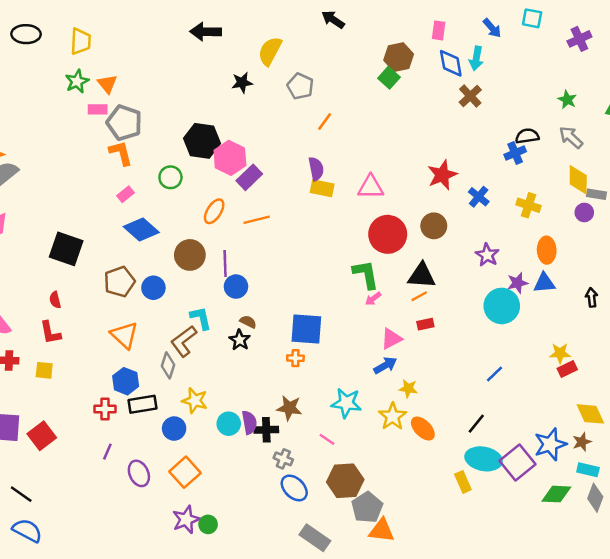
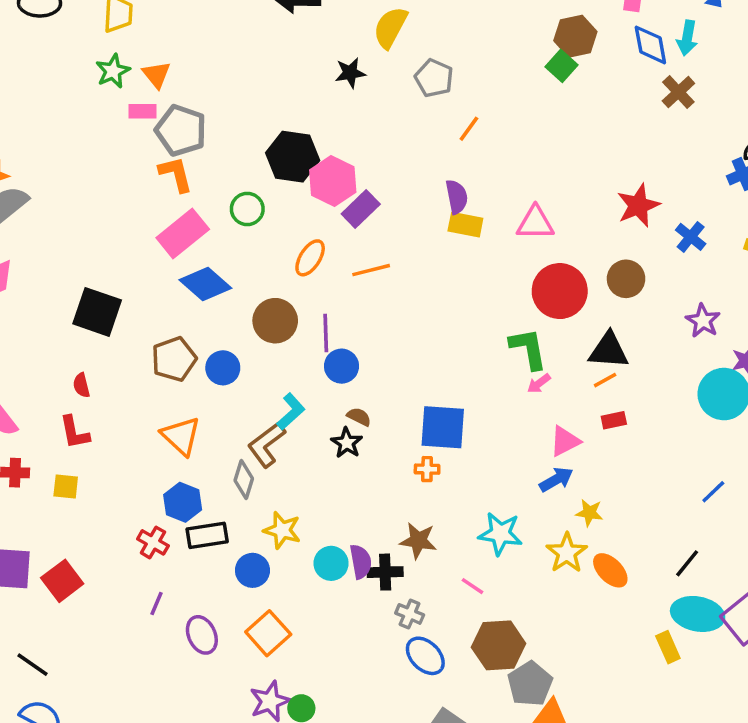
pink rectangle: (126, 194) -> (183, 233), size x2.0
cyan L-shape: (201, 318) -> (291, 411), turned 60
red cross: (105, 409) -> (153, 542), turned 30

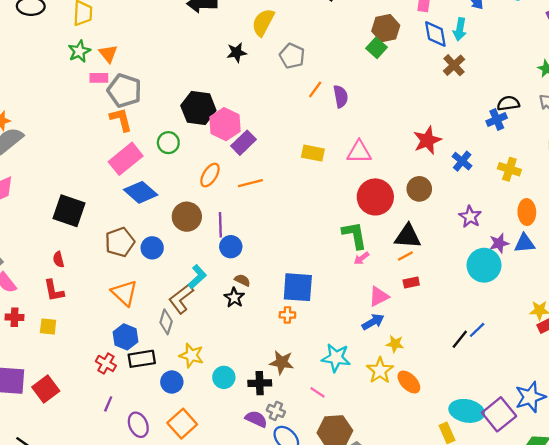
purple semicircle: (457, 197) -> (341, 96), moved
purple semicircle: (361, 562) -> (256, 419), moved, turned -55
black line: (687, 563) -> (460, 339), moved

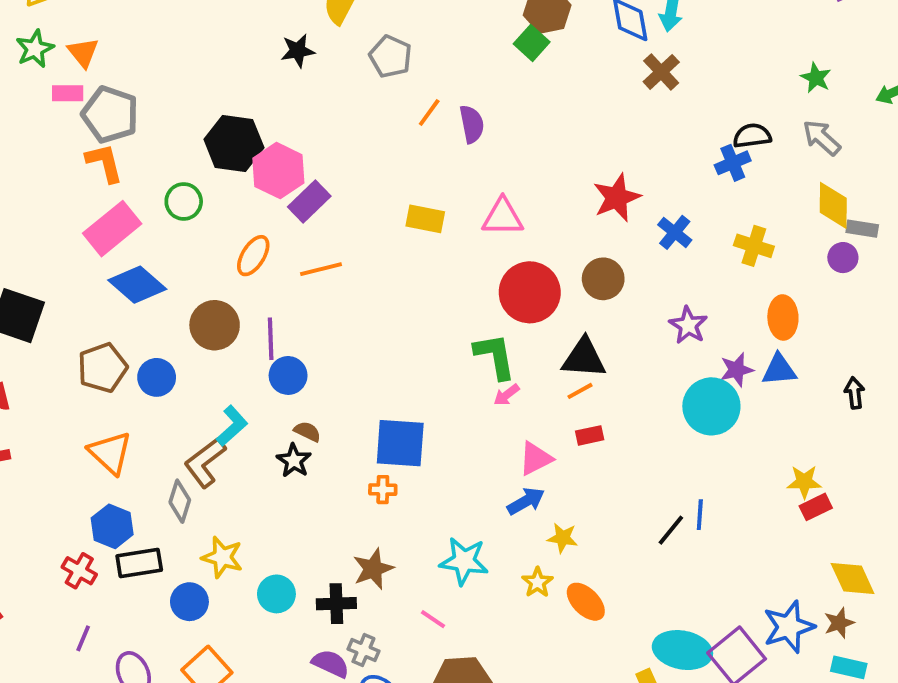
blue line: (477, 330) -> (700, 515), turned -42
brown star: (282, 362) -> (373, 569), turned -30
yellow star: (380, 370) -> (537, 582), size x0.7

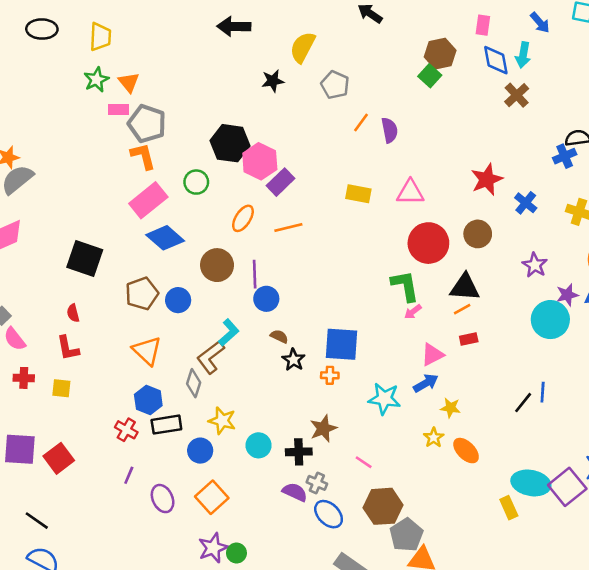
black star: (294, 461) -> (294, 360), moved
cyan star: (464, 561) -> (384, 399), moved

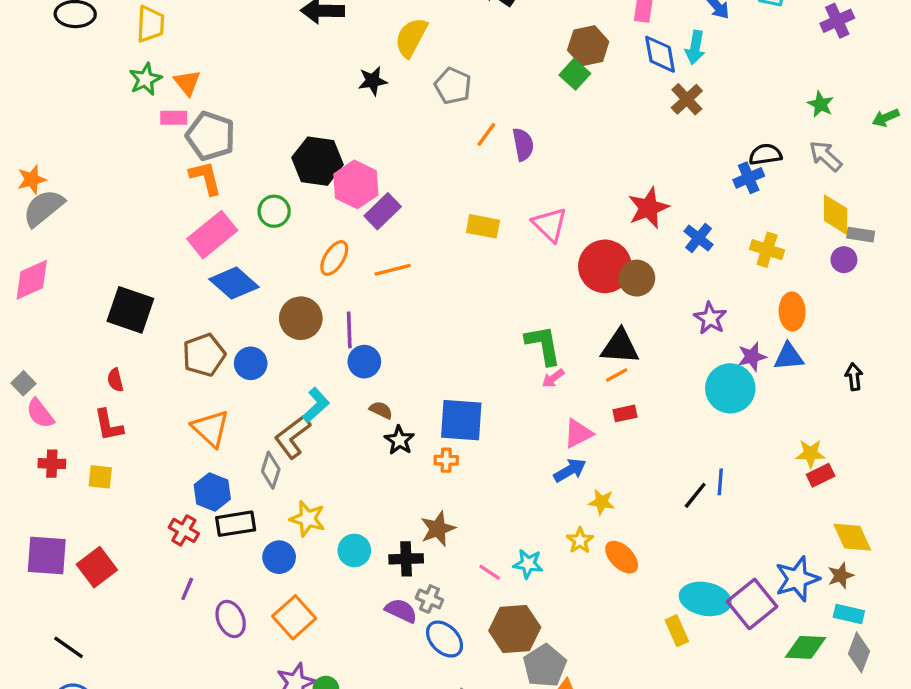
pink triangle: (410, 192) -> (550, 225), turned 44
red circle: (428, 243) -> (605, 266), moved
cyan star: (384, 399) -> (528, 564), moved, size x0.7

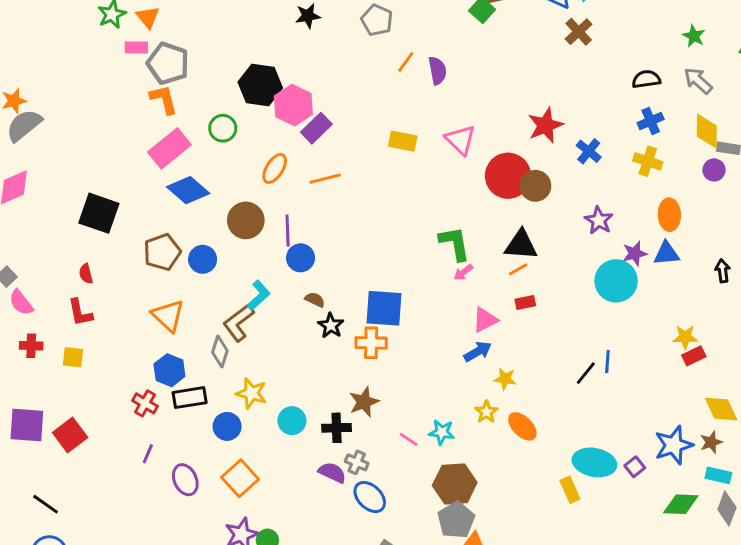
blue cross: (749, 178) -> (651, 121), moved
orange cross: (446, 460) -> (371, 343), size x1.5
purple square: (752, 604) -> (635, 467), size x0.5
brown hexagon: (515, 629) -> (455, 484), moved

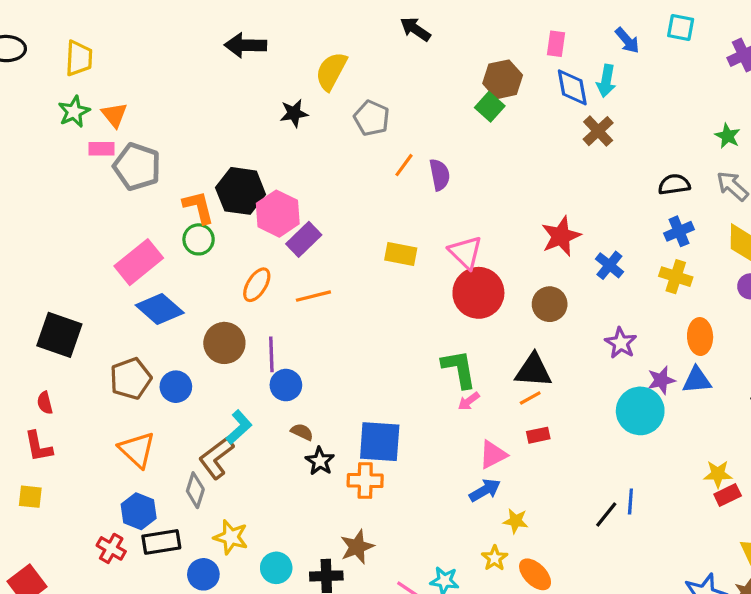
orange L-shape: (164, 99) -> (199, 207), moved
red circle: (508, 176) -> (478, 293), moved

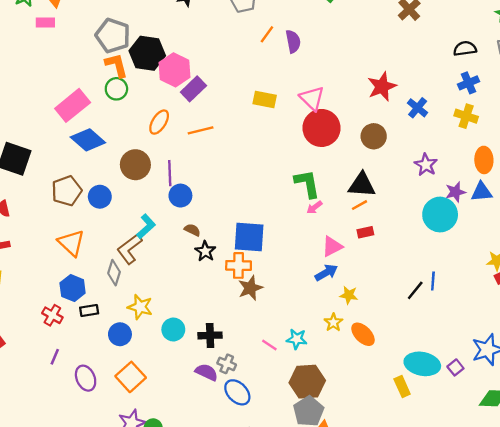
gray pentagon: (137, 167) -> (113, 35), moved
black rectangle: (161, 542) -> (89, 311), size x0.7
brown star: (357, 547) -> (250, 288), moved

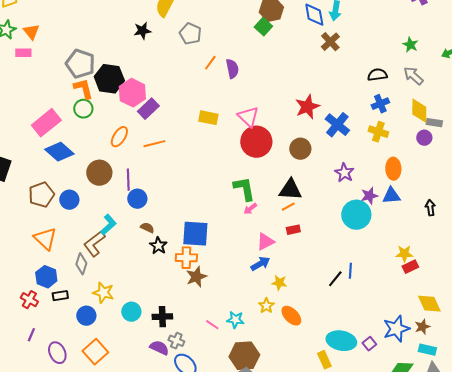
blue cross: (418, 108) -> (337, 125), size x1.4

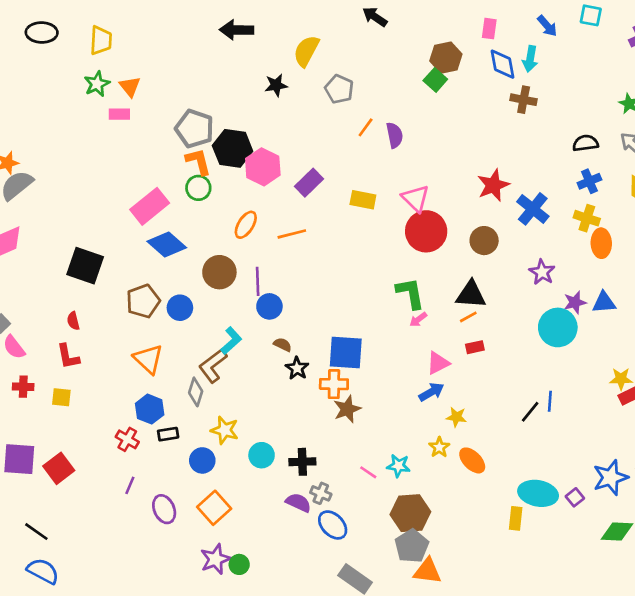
brown cross: (330, 42) -> (524, 100), turned -36
purple rectangle: (148, 109) -> (309, 183), moved
orange ellipse: (393, 169) -> (601, 243), moved
yellow rectangle: (324, 360) -> (516, 518), turned 30

